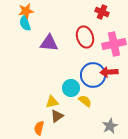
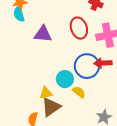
brown triangle: (57, 116) -> (51, 107), size x1.5

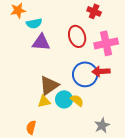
cyan semicircle: (19, 14) -> (34, 23), moved, turned -84
cyan circle: (65, 79) -> (64, 99), moved
brown triangle: (51, 107) -> (49, 85), moved

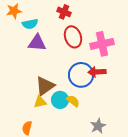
red cross: (94, 11) -> (64, 12), moved

